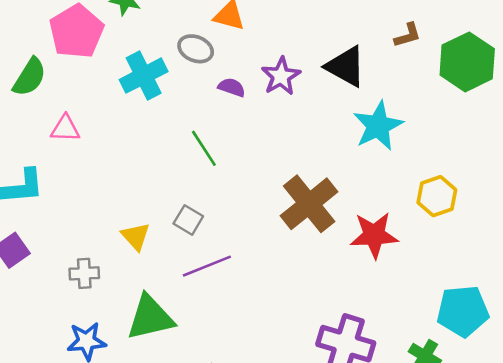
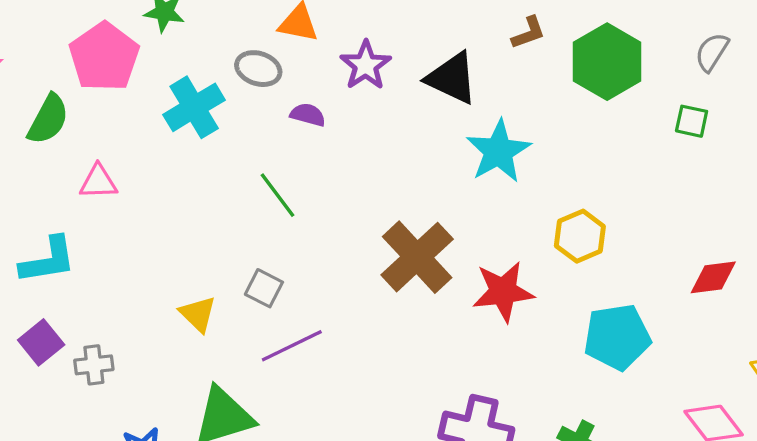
purple star: (281, 76) -> (366, 65), moved
gray cross: (84, 273) -> (94, 365), moved
cyan pentagon: (463, 311) -> (617, 337), moved

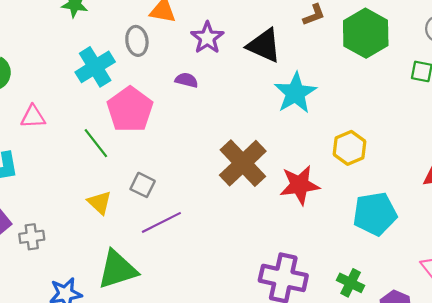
pink pentagon: (104, 57) -> (130, 110), moved
gray ellipse: (258, 69) -> (137, 41), turned 64
purple semicircle: (308, 115) -> (187, 80), moved
green line: (278, 195) -> (96, 143), moved

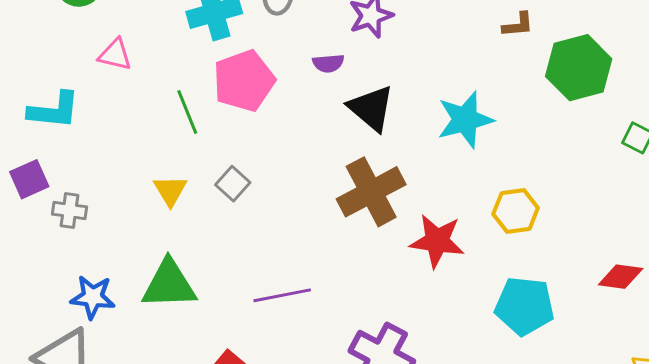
black triangle: (264, 45) -> (371, 108), moved
purple semicircle: (187, 80) -> (328, 63), turned 145
purple line: (161, 222) -> (282, 295), moved

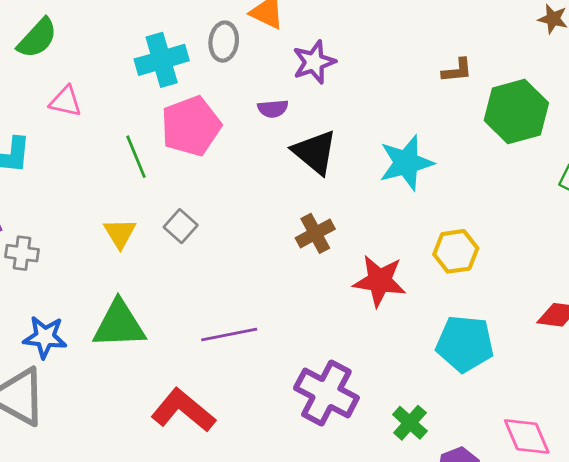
brown cross: (371, 192) -> (315, 233), size x0.6

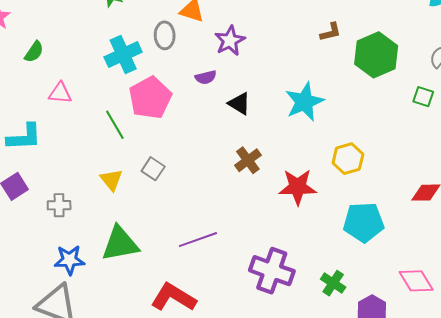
green semicircle: (37, 38) -> (34, 52), size x0.7
black triangle: (315, 152) -> (239, 103), size x0.7
gray cross: (22, 253) -> (59, 205), moved

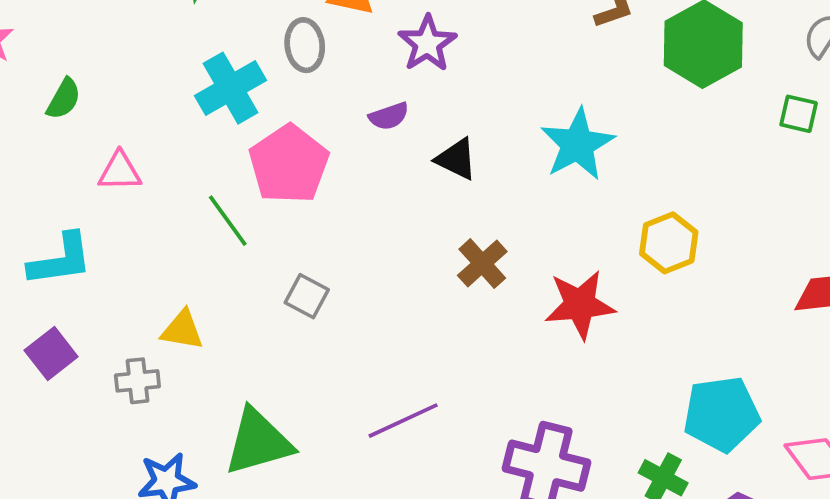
yellow triangle: (111, 180) -> (182, 330), moved, turned -35
cyan pentagon: (364, 222) -> (722, 414), moved

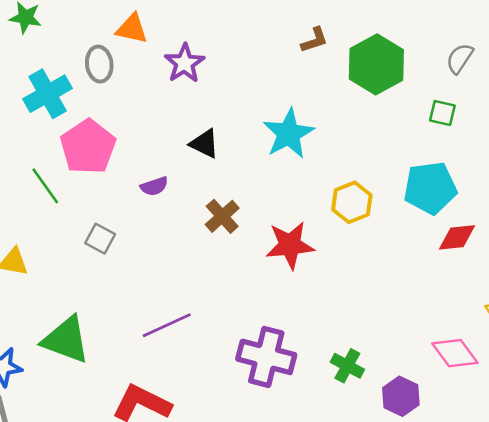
purple semicircle: (389, 116) -> (154, 186), moved
cyan pentagon: (722, 414) -> (430, 188), moved
green triangle: (258, 442) -> (66, 340), turned 36

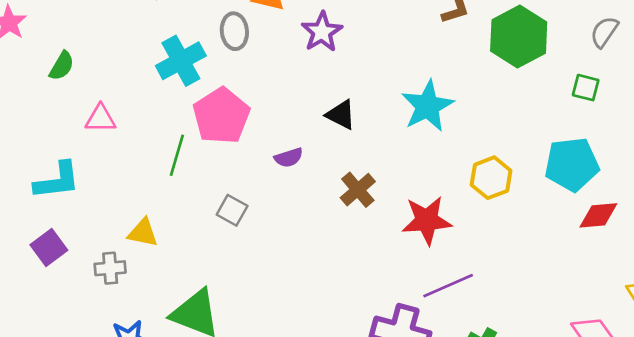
green line: (45, 186) -> (177, 155), turned 51
purple line: (167, 325) -> (448, 286), moved

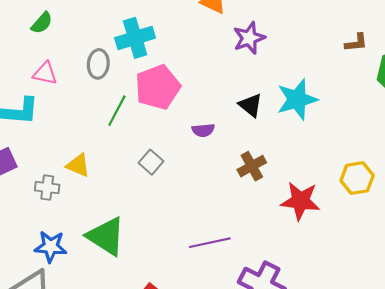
gray ellipse: (234, 31) -> (98, 64), moved
cyan star: (427, 106) -> (297, 99), moved
pink triangle: (101, 119) -> (45, 73), moved
purple line: (448, 286) -> (210, 243), moved

